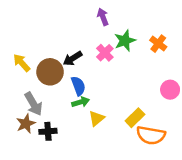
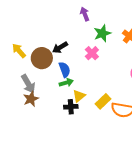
pink cross: (105, 53) -> (92, 53), moved
yellow rectangle: (135, 118) -> (103, 101), moved
brown star: (26, 124) -> (31, 99), moved
black cross: (48, 131) -> (71, 107), moved

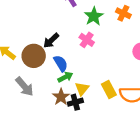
brown star: (31, 99) -> (61, 97), moved
yellow rectangle: (103, 101) -> (109, 90), turned -63

